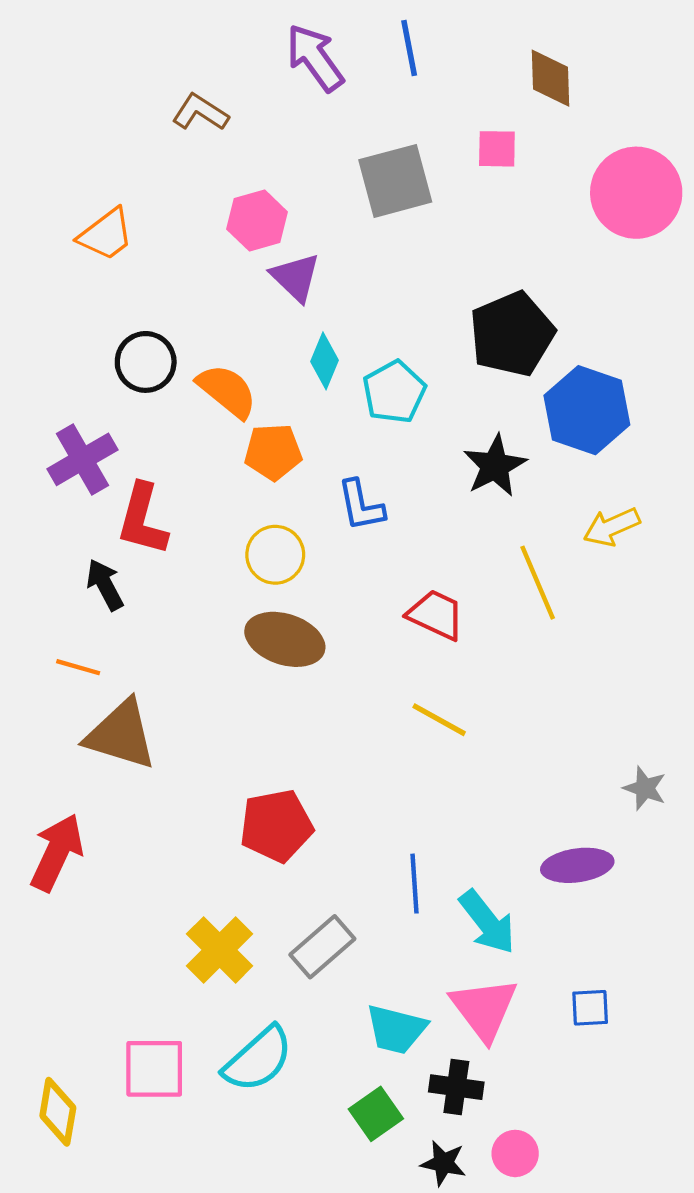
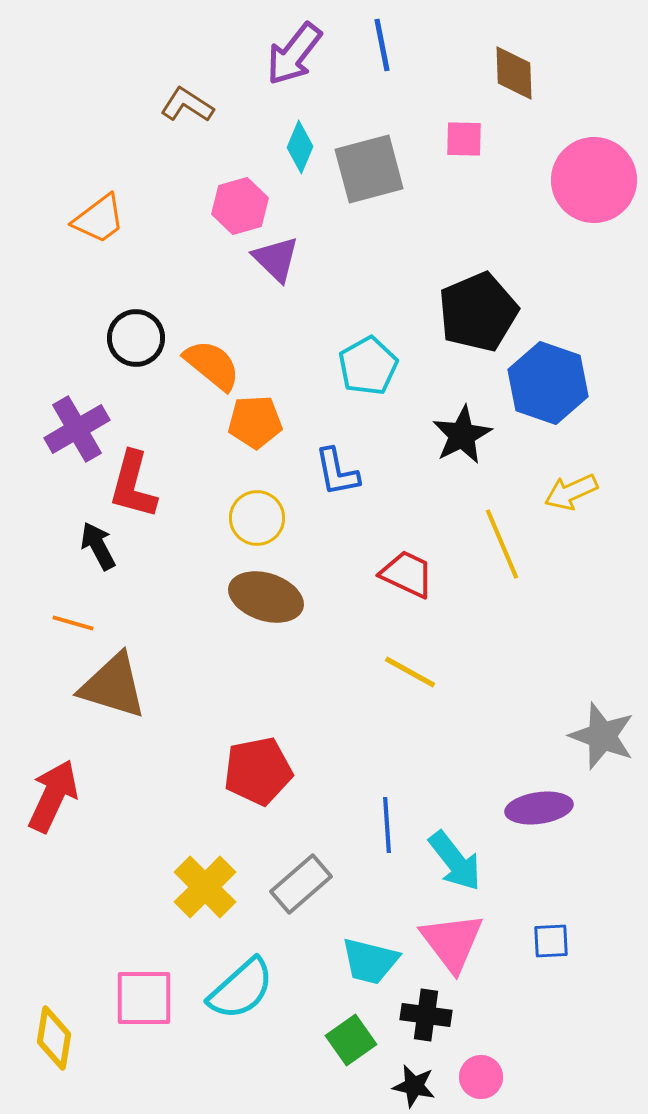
purple arrow: (315, 58) -> (294, 54), turned -106
cyan diamond: (325, 361) -> (300, 147), moved
gray star: (645, 788) -> (602, 736), size x1.6

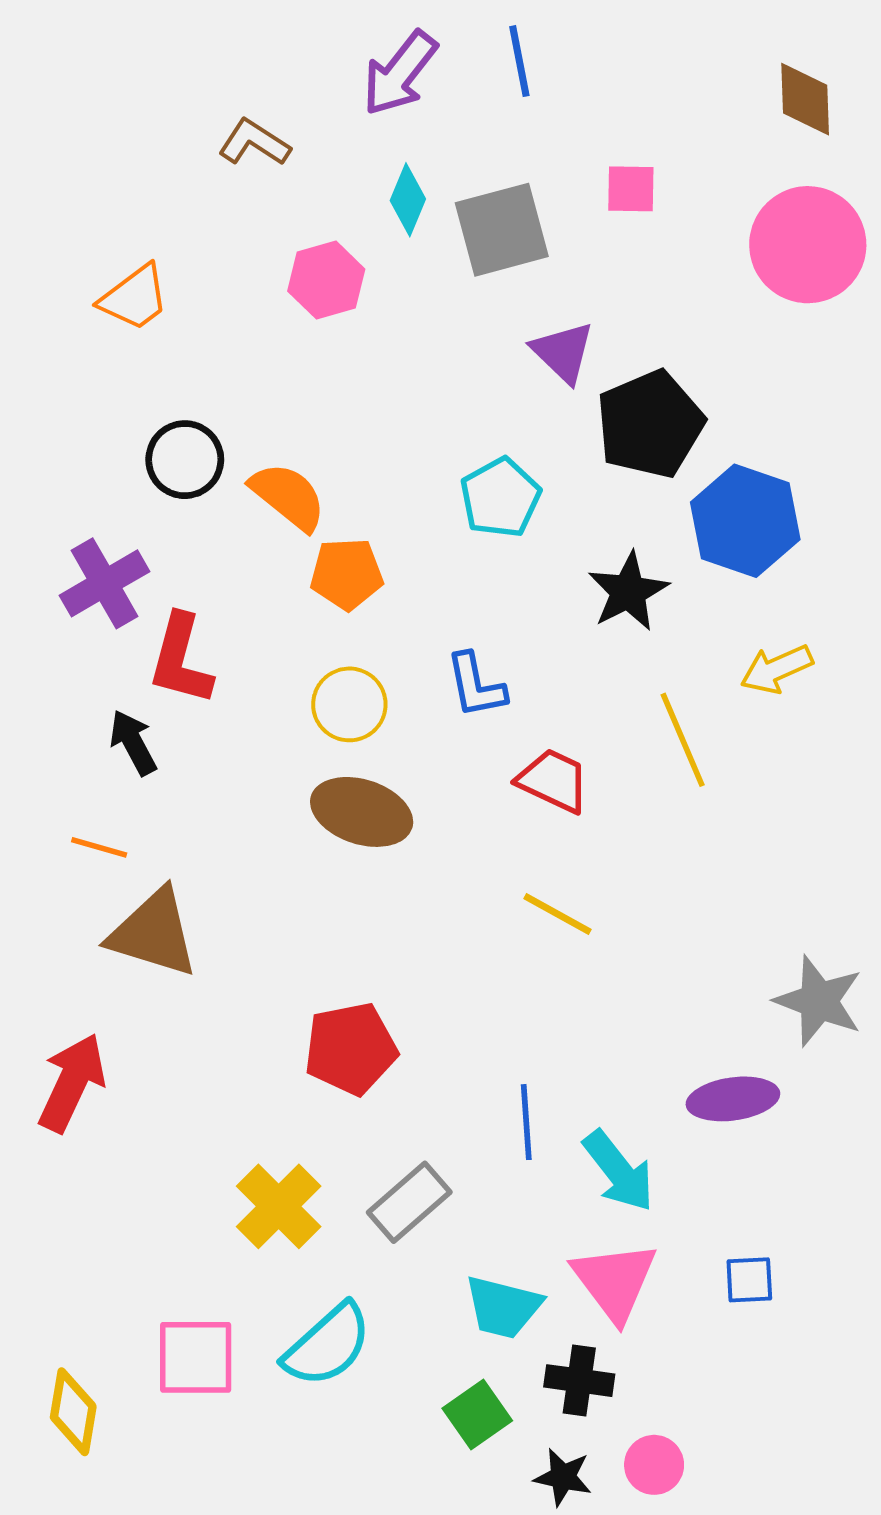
brown diamond: (514, 73) -> (805, 99), moved
purple triangle: (276, 259) -> (563, 352), moved
blue L-shape: (337, 472) -> (476, 685), moved

